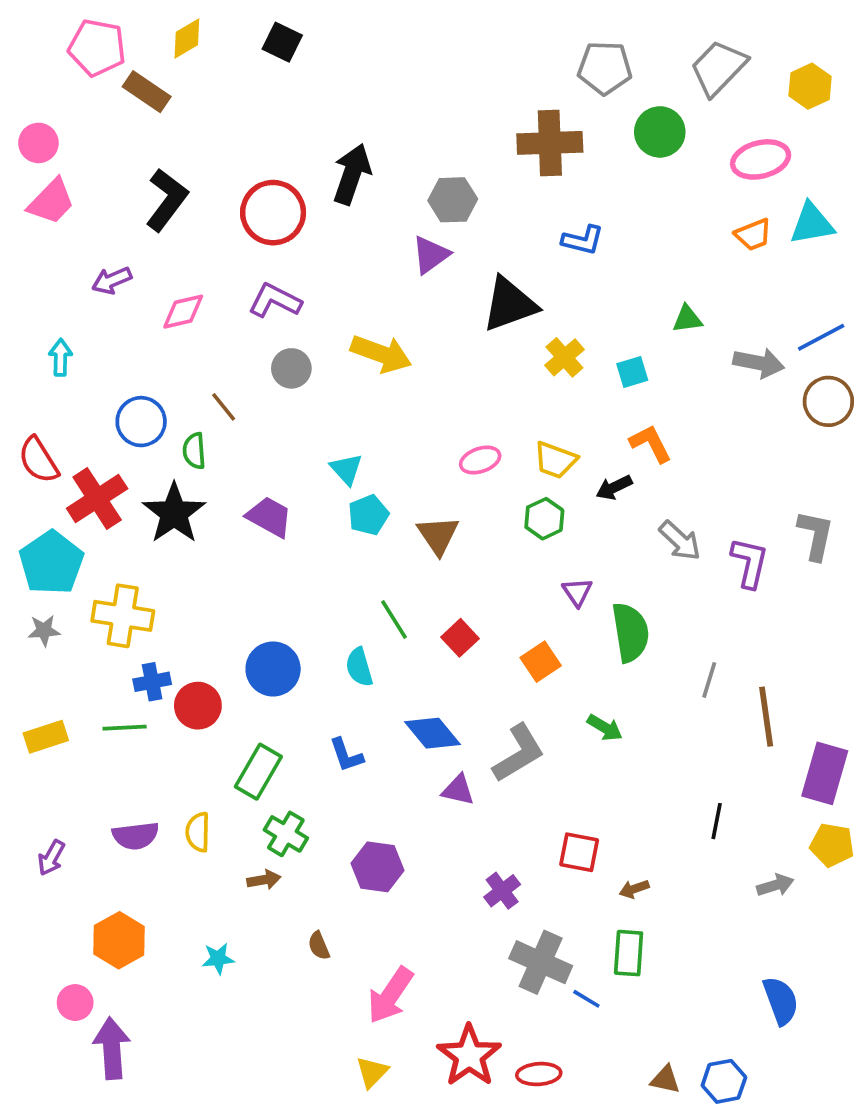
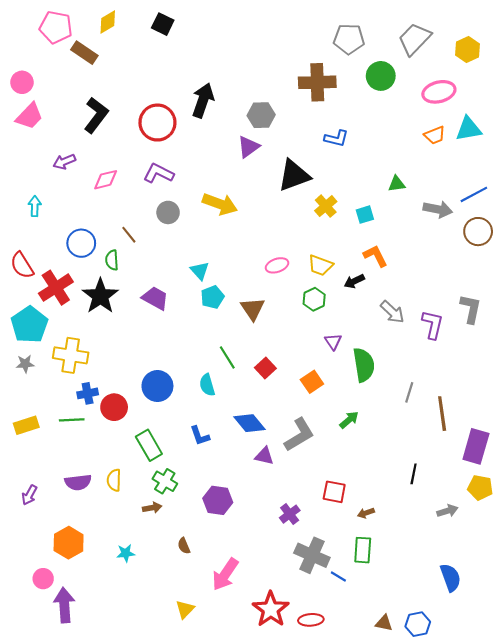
green arrow: (605, 728) -> (349, 420), turned -72
green rectangle: (258, 772) -> (149, 445), turned -60
yellow triangle: (372, 1072) -> (185, 609), moved

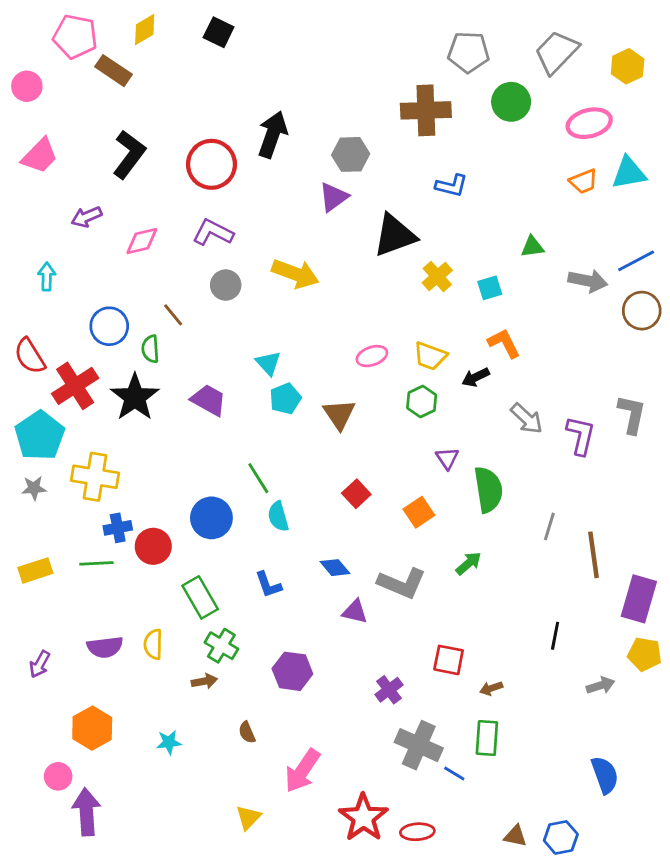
pink circle: (22, 82) -> (27, 86), moved
green line: (227, 357) -> (258, 478), moved
blue diamond: (250, 423) -> (335, 568), size x0.7
gray L-shape: (299, 435) -> (402, 583), turned 54

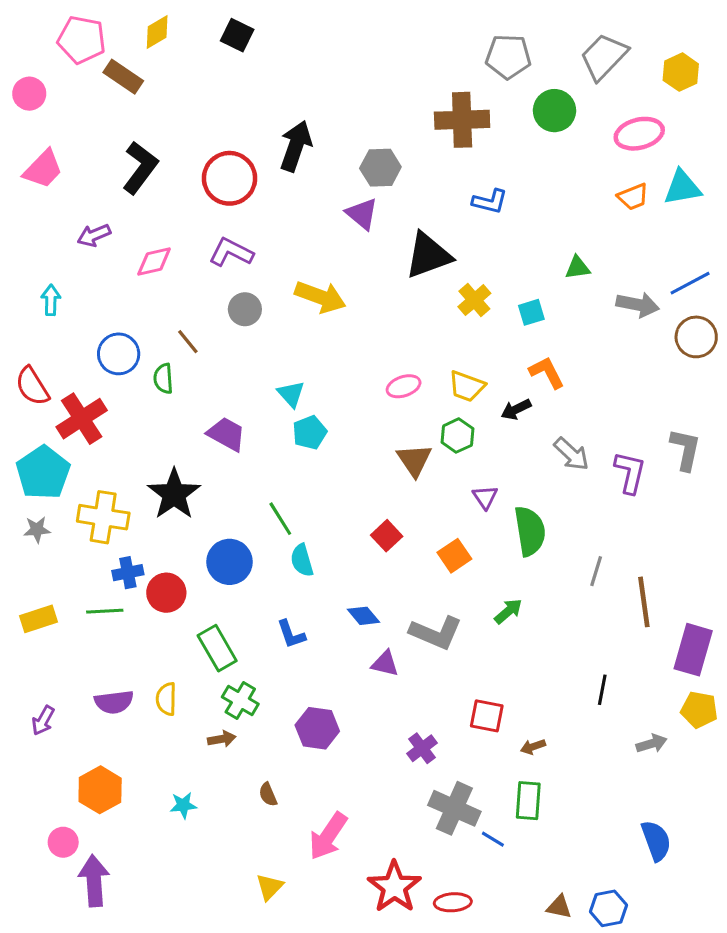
purple triangle: (334, 197) -> (362, 214), turned -44
black star: (135, 397) -> (174, 494), moved
brown triangle: (339, 414) -> (414, 460), moved

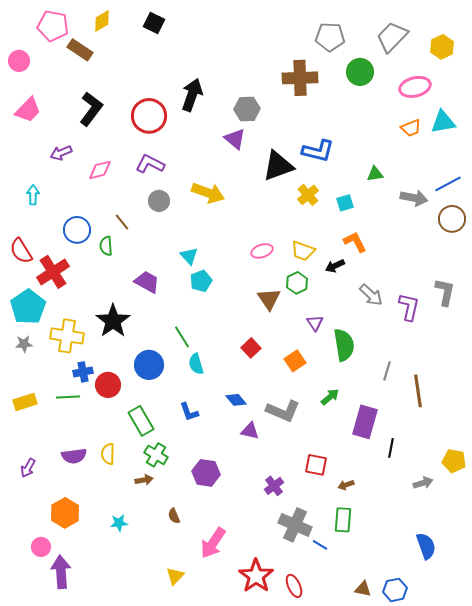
blue L-shape: (490, 201) -> (318, 151), moved, size x1.4
purple rectangle: (693, 650) -> (365, 422), moved
red ellipse: (453, 902) -> (294, 586), turned 70

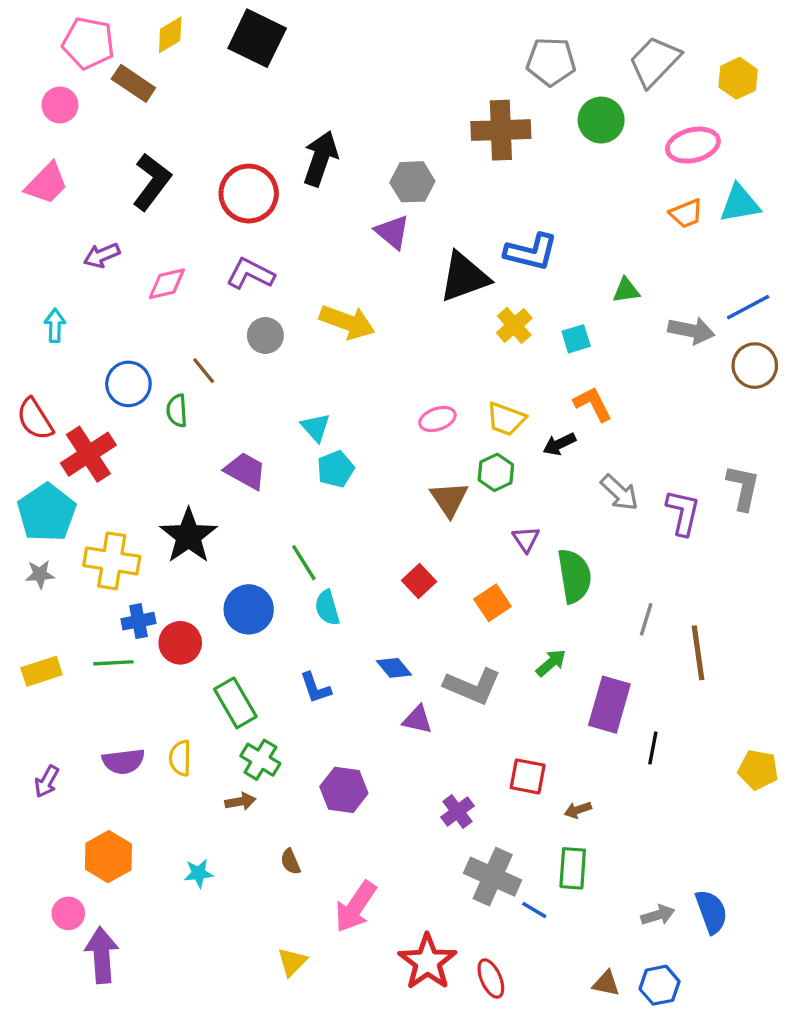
black square: (154, 23) -> (257, 38), size x1.6
pink circle: (19, 61) -> (60, 105), moved
gray arrow: (423, 483) -> (658, 915), moved

